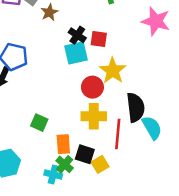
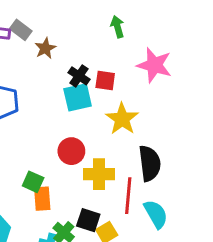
pink star: (156, 21) -> (154, 65), moved
red circle: (92, 87) -> (71, 151), moved
cyan semicircle: (152, 128) -> (156, 214), moved
orange rectangle: (63, 144) -> (42, 199), moved

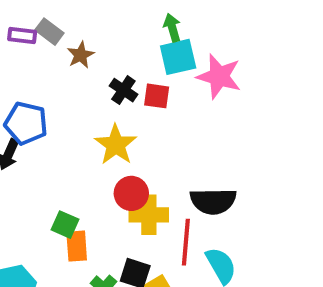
cyan square: (78, 97) -> (178, 57), moved
yellow star: (122, 119) -> (116, 145), moved
red circle: (71, 151) -> (131, 193), moved
black semicircle: (150, 163) -> (213, 201), turned 96

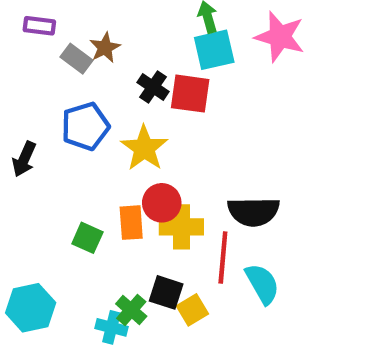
gray rectangle: (49, 32) -> (77, 59), moved
pink star: (219, 76) -> (280, 37), moved
red square: (157, 96) -> (190, 94), size x1.4
blue pentagon: (26, 123) -> (85, 126), moved, turned -30
orange rectangle: (77, 246) -> (131, 223), moved

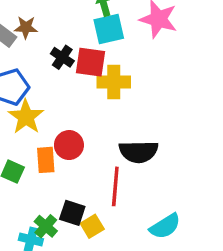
brown star: (105, 48) -> (26, 27), turned 30
yellow star: (144, 148) -> (26, 117), moved
yellow cross: (181, 227) -> (114, 82), moved
cyan semicircle: (262, 284) -> (165, 226), moved, turned 88

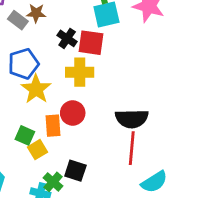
yellow cross: (114, 82) -> (80, 72), moved
red line: (115, 186) -> (132, 148), moved
yellow square: (92, 226) -> (38, 150), moved

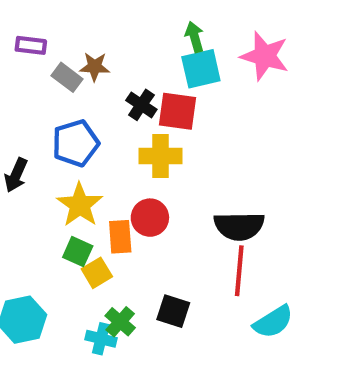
yellow star: (36, 89) -> (80, 205), moved
black square: (75, 171) -> (173, 311), moved

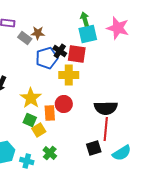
blue pentagon: (76, 143) -> (47, 58), moved
black square: (173, 311) -> (94, 148), moved, turned -35
cyan cross: (101, 339) -> (27, 161), moved

